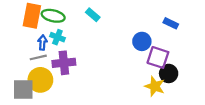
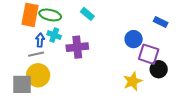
purple cross: (64, 63) -> (77, 47), moved
yellow star: (155, 86) -> (133, 81), moved, turned 30

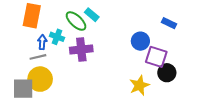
green ellipse: (50, 15) -> (76, 21), moved, turned 30

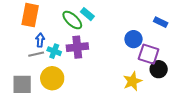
cyan cross: (57, 37) -> (54, 51), moved
yellow circle: (40, 79) -> (52, 78), moved

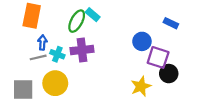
green ellipse: (72, 20) -> (77, 21), turned 75

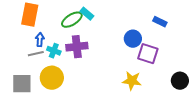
green ellipse: (77, 21) -> (72, 20), turned 30
black circle: (169, 74) -> (180, 81), moved
yellow star: (141, 86) -> (132, 81), turned 30

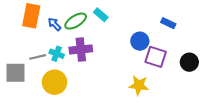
cyan rectangle: (87, 14) -> (101, 15), moved
blue arrow: (40, 40) -> (55, 24), moved, turned -48
black circle: (180, 81) -> (189, 62), moved
gray square: (22, 84) -> (16, 73), moved

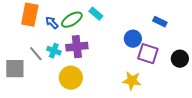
gray line: (38, 57) -> (36, 54), turned 63
yellow circle: (55, 82) -> (71, 78), moved

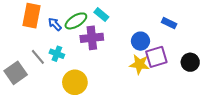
purple cross: (77, 47) -> (92, 38), moved
purple square: (148, 54) -> (156, 57), turned -35
gray square: (15, 69) -> (16, 73), turned -35
yellow star: (132, 81) -> (139, 64), moved

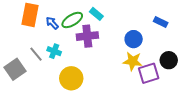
purple square: (156, 57) -> (149, 73), moved
black circle: (190, 62) -> (169, 60), moved

